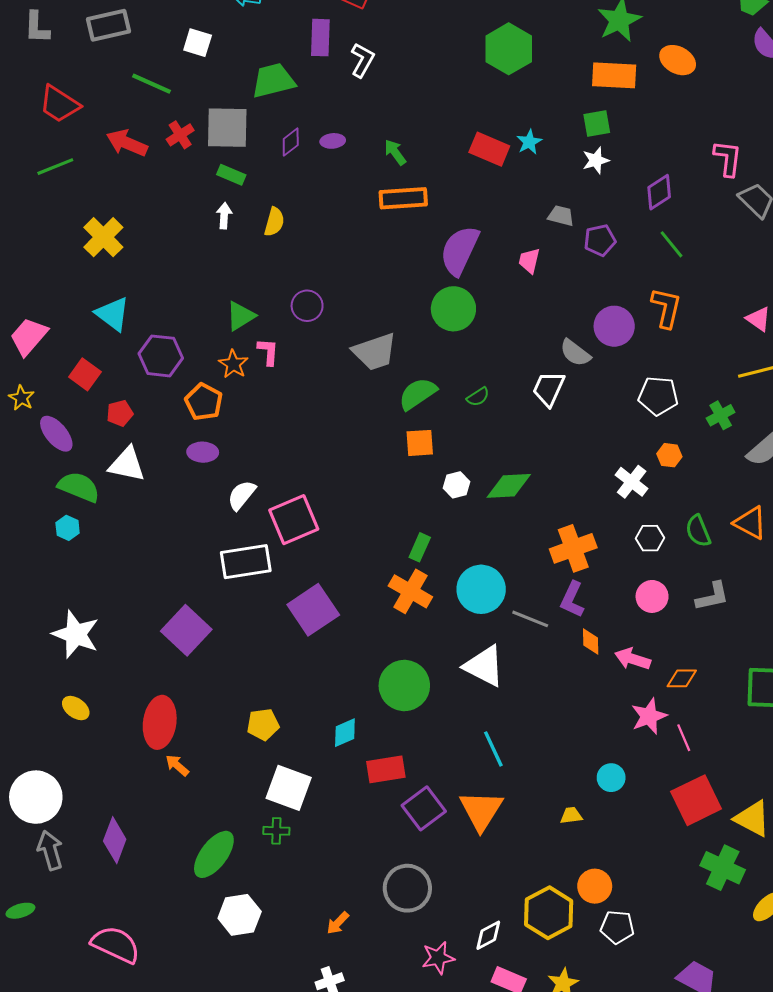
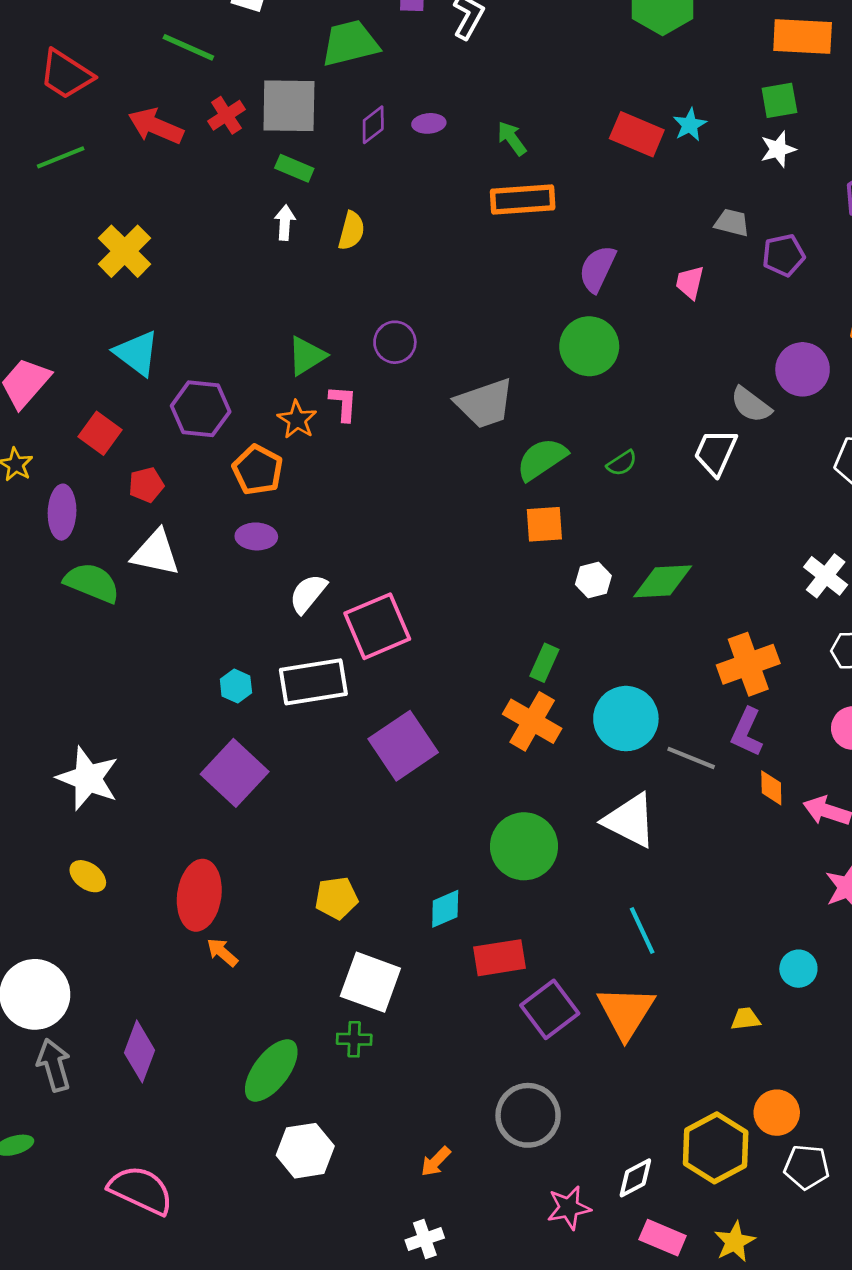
purple semicircle: (460, 250) -> (597, 269), size x0.7
purple ellipse: (56, 434) -> (62, 512), turned 42
cyan hexagon: (68, 528) -> (236, 686), moved

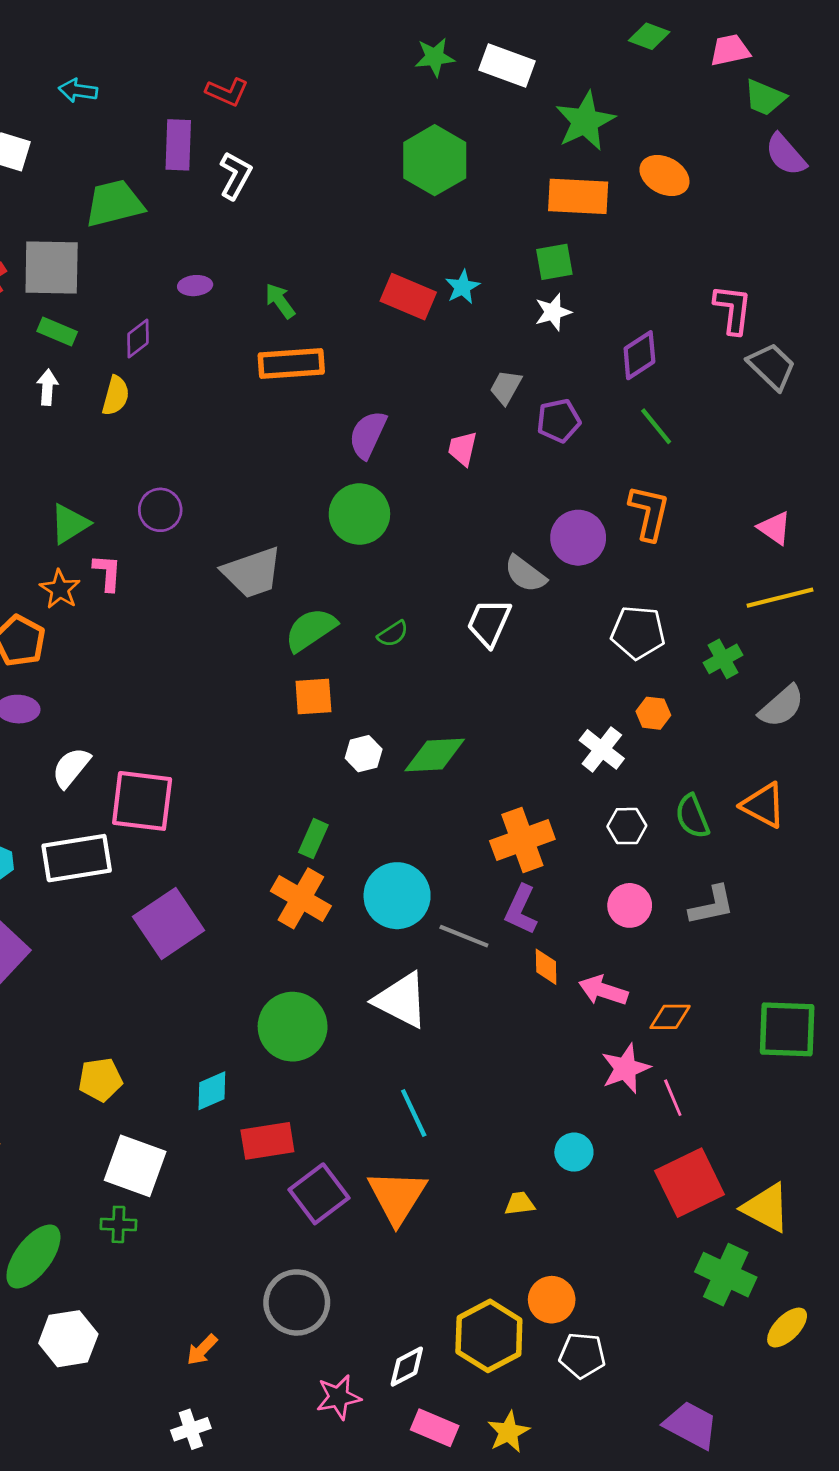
purple diamond: (373, 125) -> (138, 338), moved
gray trapezoid: (732, 223) -> (506, 387), turned -75
pink square: (377, 626) -> (142, 801), turned 30

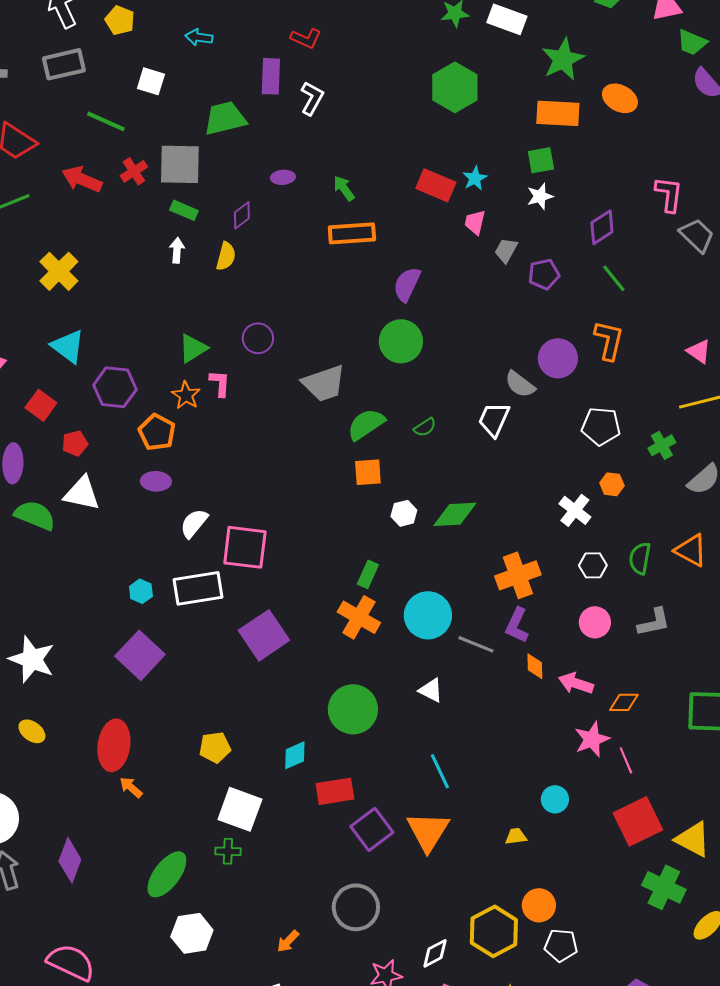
pink trapezoid: (463, 449) -> (475, 222), moved
green semicircle: (692, 816) -> (640, 558), turned 32
white triangle: (401, 1000) -> (431, 690), size x0.6

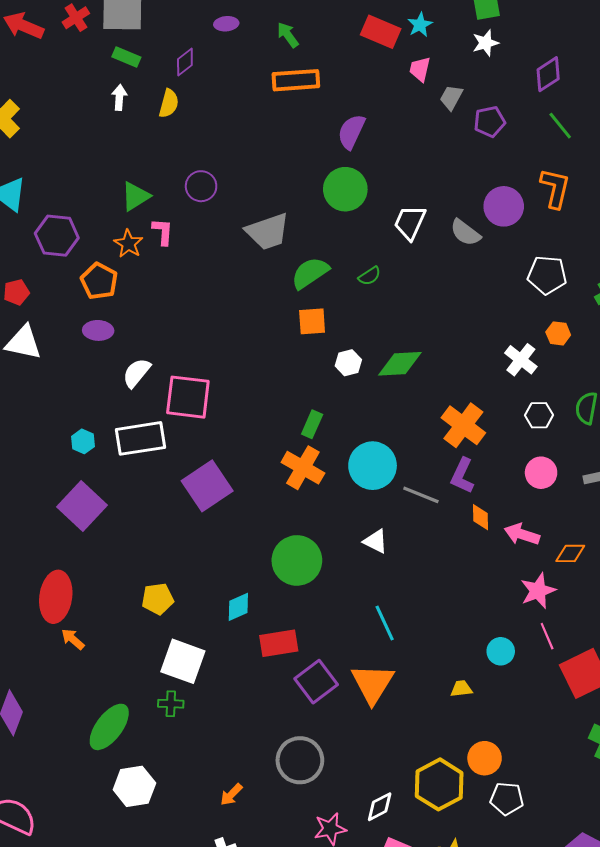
white trapezoid: (494, 419) -> (410, 222), moved
orange cross: (518, 575) -> (463, 425), turned -33
pink line: (626, 760) -> (547, 636), moved

